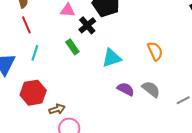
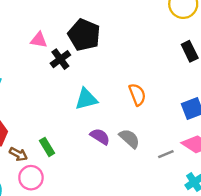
green rectangle: (72, 47) -> (47, 147), moved
brown arrow: (57, 109) -> (18, 154), turned 42

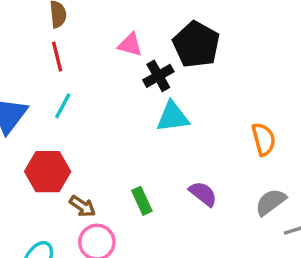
cyan triangle: (86, 99) -> (173, 117), moved
gray semicircle: (129, 139) -> (271, 202), moved, turned -85
green rectangle: (47, 147) -> (142, 201), moved

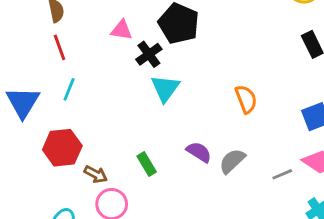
cyan triangle: (173, 117) -> (165, 88), turned -40
gray semicircle: (271, 202) -> (232, 161), moved

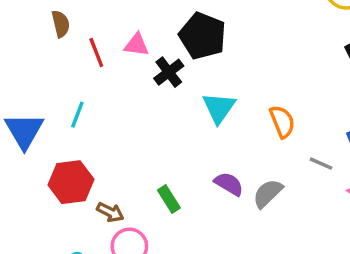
red line: (59, 47) -> (96, 53), moved
cyan triangle: (165, 88) -> (219, 108), moved
gray line: (282, 174) -> (321, 164), moved, turned 48

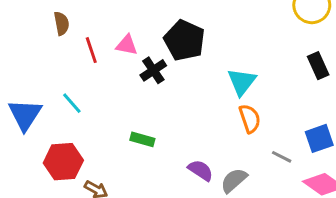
cyan triangle: (219, 108) -> (242, 82), moved
cyan line: (77, 115) -> (72, 103), turned -65
green rectangle: (169, 199) -> (142, 139), moved, turned -45

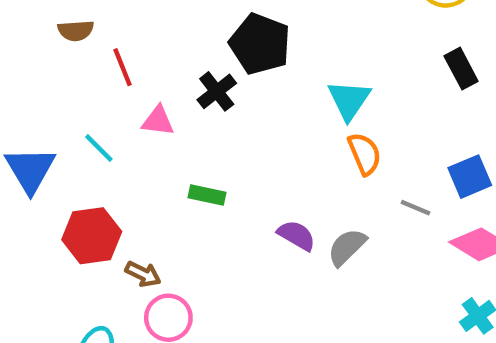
brown semicircle: (62, 23) -> (76, 31), turned 100
pink triangle: (127, 45) -> (158, 121), moved

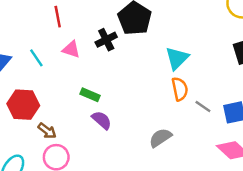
gray line: (416, 208) -> (203, 107), moved
purple semicircle: (296, 235) -> (102, 120), moved

